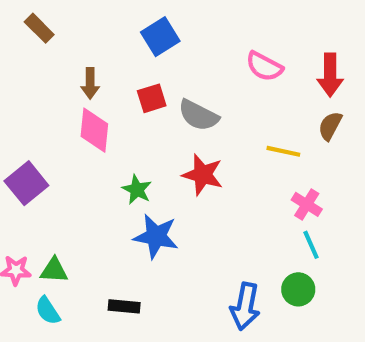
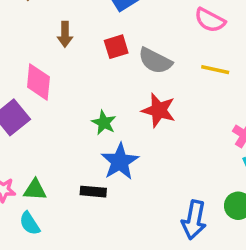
pink diamond: (94, 130) -> (38, 82), moved
yellow line: (283, 151) -> (215, 70), moved
blue star: (156, 236) -> (120, 162), turned 30
black rectangle: (124, 306) -> (93, 192), moved

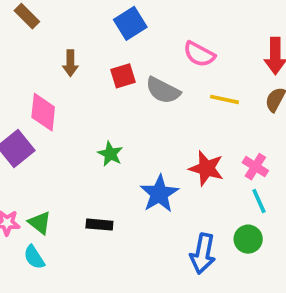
pink semicircle: (210, 20) -> (199, 54), moved
red star: (159, 110) -> (206, 168), moved
blue star: (120, 162) -> (159, 194), moved
green triangle: (35, 190) -> (40, 223), turned 35

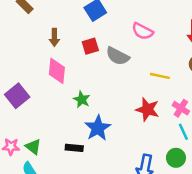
yellow line: (225, 99) -> (160, 76), moved
pink diamond: (43, 112) -> (57, 71), moved
blue star: (159, 194) -> (98, 128), moved

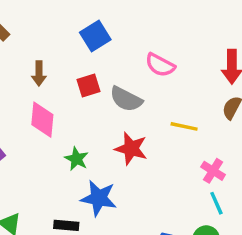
red star: (147, 109) -> (131, 149), moved
blue star: (98, 128) -> (99, 198), turned -30

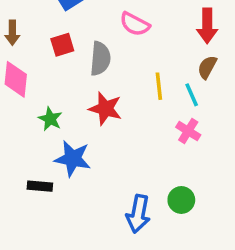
gray semicircle: (126, 99) -> (100, 59), turned -112
yellow line: (184, 126) -> (159, 86), turned 72
cyan line: (216, 203) -> (192, 95), moved

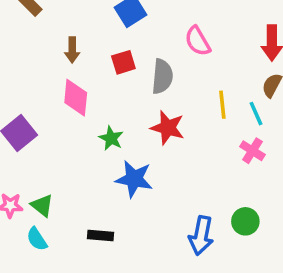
pink semicircle: (135, 24) -> (198, 41), turned 32
black rectangle: (40, 186) -> (100, 235), moved

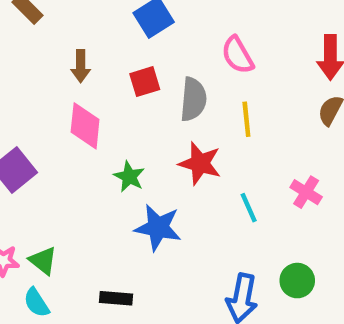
yellow line: (222, 105) -> (246, 119), moved
cyan line: (256, 114) -> (249, 208), moved

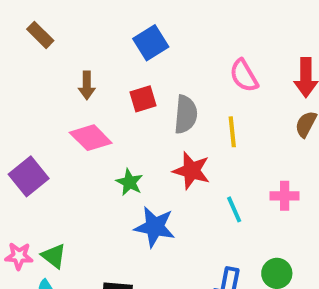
pink semicircle: (238, 55) -> (244, 76), moved
pink diamond: (85, 126) -> (91, 138), turned -51
pink cross: (306, 192) -> (285, 196), turned -32

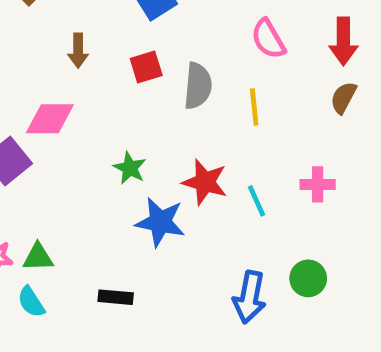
pink diamond: (91, 138) -> (50, 119), moved, turned -45
red star: (191, 171) -> (205, 182), moved
green triangle: (54, 256) -> (38, 257), turned -40

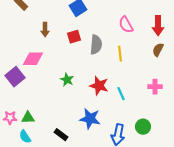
pink cross: (318, 184) -> (155, 87), moved
blue star: (160, 222) -> (90, 119), moved
black rectangle: (116, 297) -> (61, 135), turned 32

